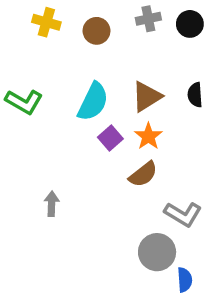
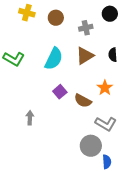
gray cross: (148, 19) -> (86, 28), moved
orange star: (148, 136) -> (105, 88), moved
purple square: (110, 138) -> (60, 92), moved
brown semicircle: (143, 174) -> (83, 101), turned 66

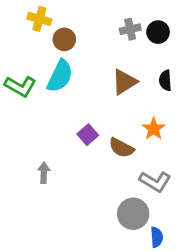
black circle: (110, 14) -> (158, 32), moved
brown circle: (56, 18) -> (64, 39), moved
gray cross: (86, 28) -> (130, 29), moved
cyan semicircle: (54, 59) -> (60, 76), moved

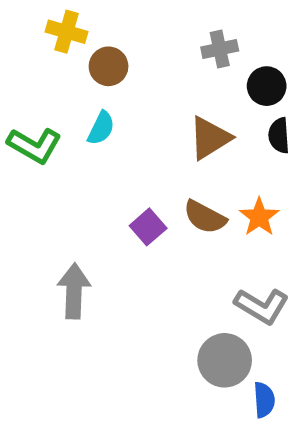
black circle: (158, 32) -> (267, 86), moved
cyan semicircle: (60, 76) -> (101, 128), size x0.6
brown semicircle: (121, 148) -> (205, 217), moved
gray arrow: (44, 173) -> (74, 291), size x1.5

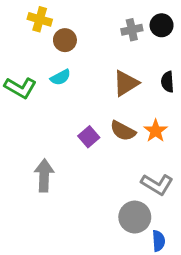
black circle: (267, 86) -> (162, 25), moved
cyan semicircle: (101, 128) -> (60, 77), turned 36

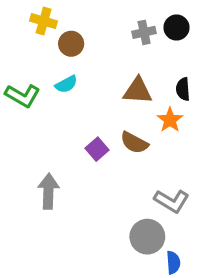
brown triangle: (126, 83) -> (138, 91), turned 36
orange star: (156, 131) -> (170, 120), moved

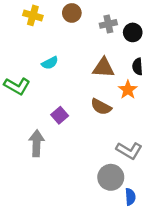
black circle: (176, 28) -> (133, 32), moved
brown circle: (71, 44) -> (72, 13), moved
green L-shape: (22, 96) -> (17, 86), moved
purple square: (97, 149) -> (60, 115), moved

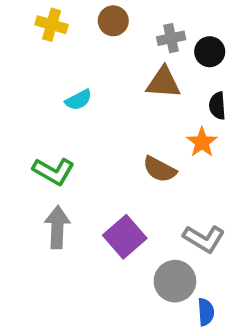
brown triangle: (103, 68) -> (163, 83), moved
green L-shape: (17, 86) -> (53, 171), moved
purple square: (60, 115) -> (125, 237), moved, size x1.5

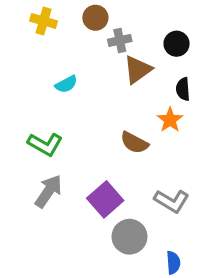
gray cross: (171, 38) -> (120, 40), moved
brown triangle: (163, 83) -> (138, 70), turned -40
gray arrow: (57, 227) -> (48, 191), turned 32
gray circle: (175, 281) -> (129, 237), moved

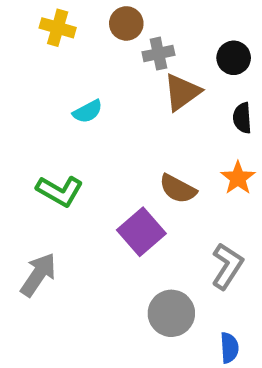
orange star: (170, 120) -> (238, 178), moved
gray arrow: (48, 191) -> (38, 275), moved
purple square: (105, 199) -> (141, 232), moved
gray L-shape: (172, 201) -> (227, 266), turned -88

